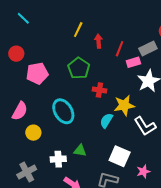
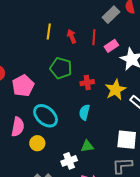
gray rectangle: (148, 49) -> (111, 15), moved
cyan ellipse: (63, 111) -> (46, 116), moved
cyan semicircle: (106, 121) -> (84, 112), moved

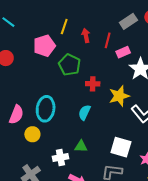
pink pentagon: (23, 86) -> (44, 46), moved
cyan ellipse: (46, 116) -> (46, 109), turned 45

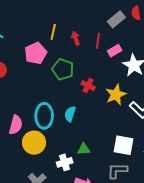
red cross: (93, 84) -> (88, 86), turned 32
cyan semicircle: (84, 112) -> (70, 114), moved
yellow circle: (32, 134) -> (34, 143), size x1.5

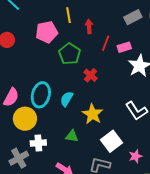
yellow line: (53, 32) -> (68, 15), turned -35
red line: (98, 41) -> (106, 43), moved
yellow star: (116, 95) -> (92, 114), moved, turned -30
white square: (123, 145) -> (111, 141), turned 30
white cross: (65, 162) -> (38, 143), moved

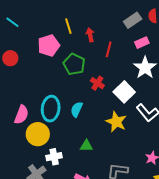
pink rectangle: (124, 47) -> (142, 43), moved
yellow star: (92, 114) -> (116, 122), moved
white square: (111, 141) -> (124, 92), moved

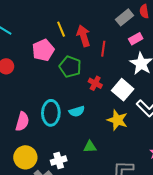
red arrow: (90, 35) -> (83, 36), size x1.5
cyan semicircle: (77, 109) -> (77, 111), turned -126
yellow circle: (38, 134) -> (25, 157), moved

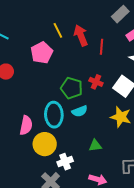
green pentagon: (70, 67) -> (72, 88), moved
yellow circle: (25, 157) -> (45, 144), moved

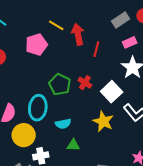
yellow line: (58, 30) -> (56, 25), turned -42
cyan semicircle: (80, 111) -> (63, 124), moved

